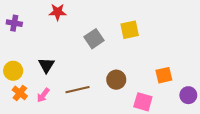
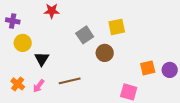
yellow circle: (13, 71) -> (23, 43), moved
brown circle: (116, 80) -> (105, 53), moved
purple circle: (188, 95) -> (170, 70), moved

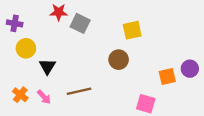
gray square: (85, 35) -> (80, 23), moved, turned -30
purple circle: (170, 70) -> (190, 69), moved
pink arrow: (39, 86) -> (44, 97), turned -80

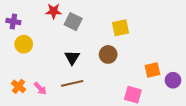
black triangle: (47, 66) -> (72, 58), moved
purple circle: (190, 69) -> (173, 80), moved

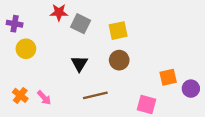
yellow square: (120, 28) -> (118, 31), moved
brown line: (72, 83) -> (95, 95), moved

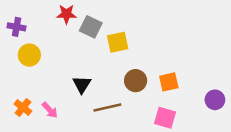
yellow square: (118, 31) -> (118, 42), moved
brown circle: (119, 60) -> (136, 81), moved
black triangle: (79, 64) -> (82, 84), moved
orange square: (168, 77) -> (169, 82), moved

